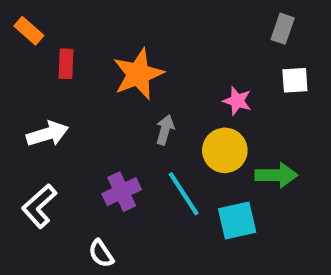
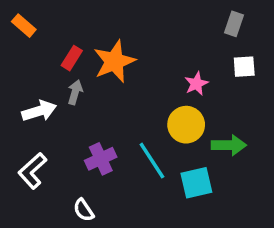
red rectangle: (66, 64) -> (72, 58), moved, turned 30
pink star: (237, 101) -> (196, 84), turned 30
gray arrow: (165, 130) -> (75, 92), moved

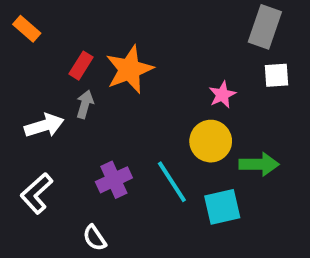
gray rectangle: (234, 24) -> (265, 27), size x1.5

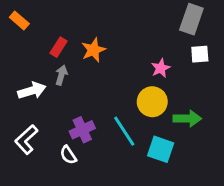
orange star: (129, 69) -> (93, 50), size x0.7
cyan square: (222, 207) -> (161, 149), turned 32
white semicircle: (95, 238) -> (68, 155), moved

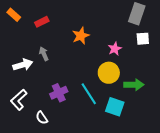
red rectangle: (58, 47) -> (42, 22), moved, turned 32
orange star: (93, 50) -> (81, 36), moved
gray arrow: (61, 75) -> (44, 54), turned -40
white semicircle: (68, 155) -> (42, 118), moved

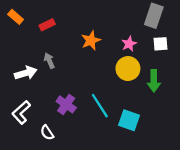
pink star: (115, 49) -> (129, 44), moved
yellow circle: (109, 73) -> (128, 69), moved
green arrow: (134, 85) -> (154, 81), moved, turned 90
purple cross: (59, 93) -> (66, 104), turned -30

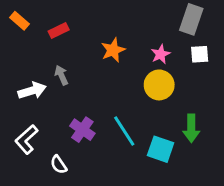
green arrow: (154, 81) -> (191, 128), moved

